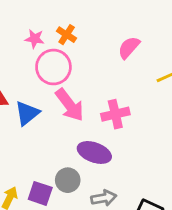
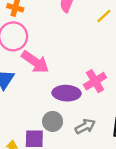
pink cross: (115, 114) -> (95, 81), moved

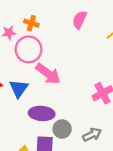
purple ellipse: (67, 93) -> (42, 113), moved

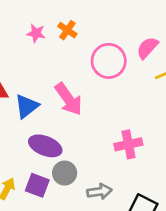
pink semicircle: (80, 20) -> (147, 48), moved
pink circle: (29, 49) -> (109, 61), moved

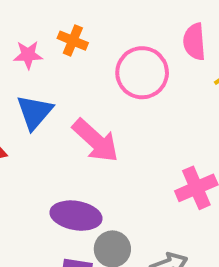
pink semicircle: (147, 48) -> (194, 42), turned -35
blue triangle: (27, 106) -> (35, 112), moved

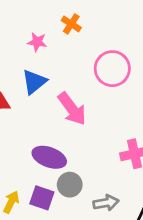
orange cross: (73, 41) -> (71, 24), moved

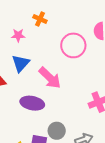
purple ellipse: (49, 157) -> (32, 103), moved

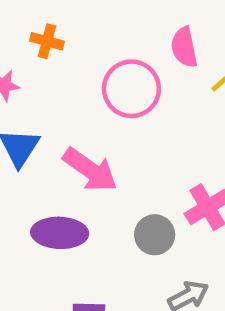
gray circle: (57, 131) -> (155, 235), moved

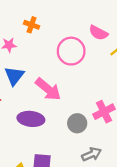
pink semicircle: (184, 47) -> (98, 33), turned -54

